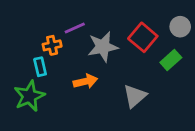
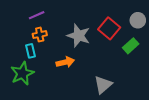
purple line: (75, 28) -> (37, 15), moved
gray star: (103, 47) -> (79, 36), turned 30
gray triangle: (135, 96) -> (103, 85), moved

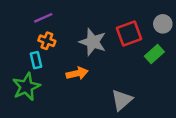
red square: (109, 28) -> (129, 34), turned 30
orange cross: (40, 35) -> (47, 41), turned 32

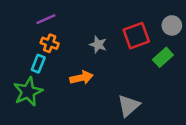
gray star: (93, 42) -> (98, 45), size x0.6
cyan rectangle: (36, 60) -> (38, 64), turned 35

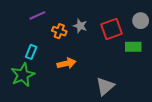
orange cross: (50, 43) -> (59, 31), moved
gray star: (98, 45) -> (80, 26), moved
green rectangle: (163, 57) -> (133, 47), turned 42

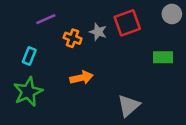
gray circle: (141, 21) -> (172, 14), moved
red square: (111, 29) -> (127, 23), moved
cyan rectangle: (31, 52) -> (29, 56), moved

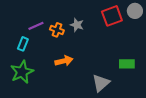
purple line: (46, 19) -> (36, 26), moved
red square: (127, 23) -> (112, 16), moved
green rectangle: (163, 57) -> (127, 64), moved

